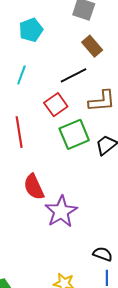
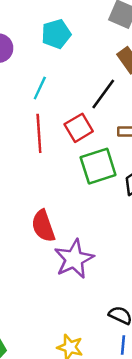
black line: (73, 75) -> (103, 94), turned -32
red line: (19, 132) -> (39, 133), moved

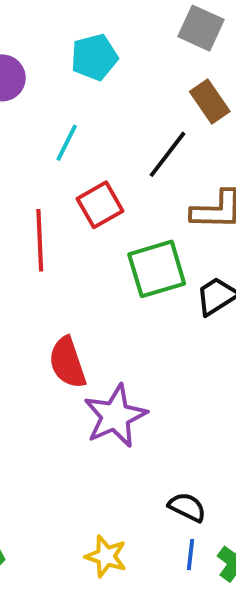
red square: (79, 128) -> (100, 205), moved
red line: (39, 133) -> (40, 240), moved

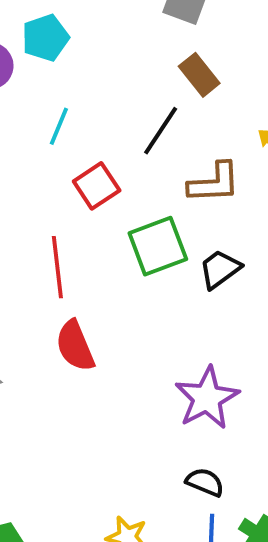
cyan pentagon: (94, 57) -> (45, 38), moved
red line: (40, 240) -> (57, 267), moved
purple star: (115, 416) -> (207, 398), moved

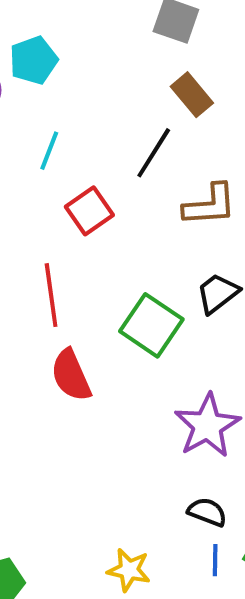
green square: (158, 246) -> (151, 325), moved, turned -34

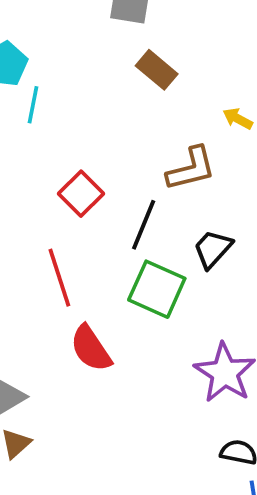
cyan line: (49, 151) -> (33, 105), moved
black line: (154, 153) -> (144, 225), moved

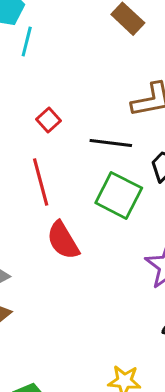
red square: (81, 194) -> (48, 120), moved, size x0.7
black line: (144, 225) -> (111, 143), turned 72

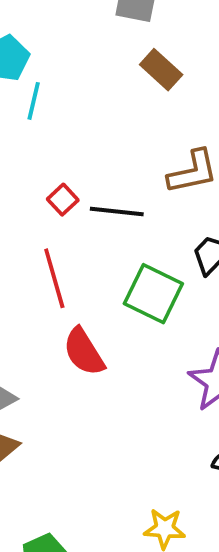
black line: (111, 143) -> (117, 211), moved

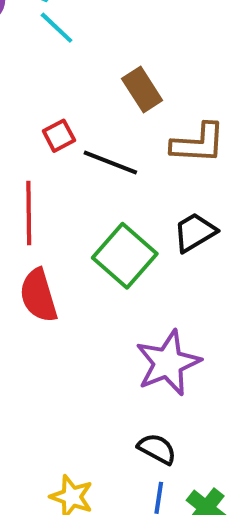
brown rectangle: (161, 70) -> (142, 89), moved
cyan line: (34, 101) -> (57, 28), turned -75

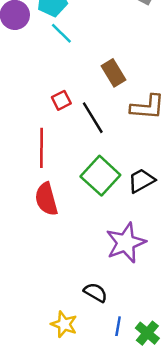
black line: (110, 163) -> (93, 118), turned 36
black trapezoid: (195, 232) -> (141, 181), moved
black semicircle: (157, 449) -> (95, 292), moved

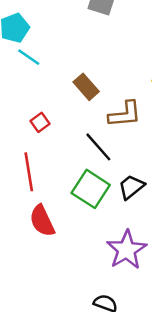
black line: (93, 118) -> (98, 147), moved

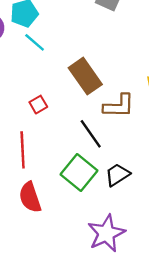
brown rectangle: (86, 87) -> (85, 76), size x1.4

